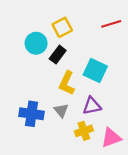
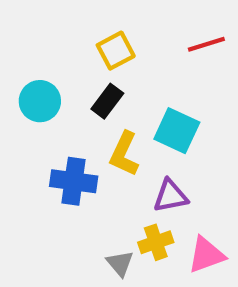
cyan circle: (36, 43) -> (40, 101), moved
gray triangle: (61, 110) -> (120, 263), moved
blue cross: (32, 114) -> (74, 181), moved

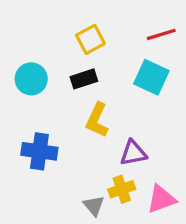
black rectangle: (107, 101) -> (84, 79), turned 35
cyan square: (177, 131) -> (151, 77), moved
blue cross: (74, 181) -> (39, 151), moved

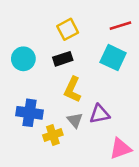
yellow cross: (122, 189) -> (53, 135), moved
gray triangle: (94, 206) -> (75, 120), moved

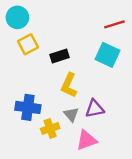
yellow square: (68, 29) -> (28, 44), moved
cyan circle: (23, 59) -> (17, 17), moved
pink triangle: (120, 148) -> (86, 140), moved

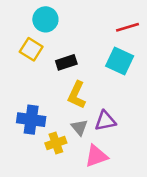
cyan circle: (17, 17) -> (45, 19), moved
yellow square: (28, 44) -> (31, 49), turned -30

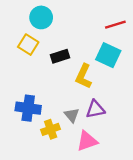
yellow L-shape: (77, 95) -> (84, 76), moved

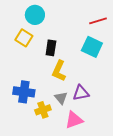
black rectangle: (60, 56) -> (51, 48), turned -63
yellow L-shape: (84, 76) -> (59, 71), moved

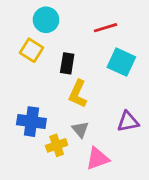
red line: (98, 21) -> (106, 28), moved
purple triangle: (81, 93) -> (128, 122), moved

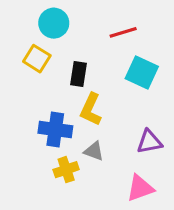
blue cross: (31, 122) -> (55, 130), moved
gray triangle: (80, 130) -> (94, 151), turned -30
pink triangle: (98, 159) -> (140, 188), moved

